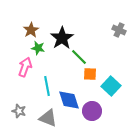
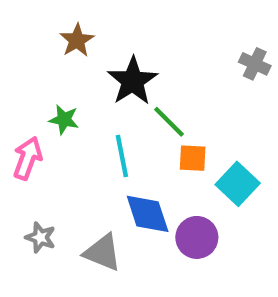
brown star: (31, 30) -> (77, 40), moved
green star: (38, 48) -> (64, 120), moved
pink arrow: (25, 67) -> (28, 158), moved
cyan line: (47, 86) -> (122, 156), moved

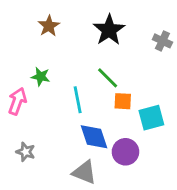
black star: (133, 81) -> (109, 30), moved
cyan square: (238, 184) -> (151, 118), turned 32
gray triangle: (103, 252) -> (84, 172), moved

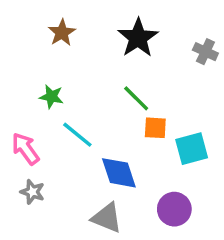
cyan line: (78, 100) -> (77, 135), moved, turned -40
pink arrow: (17, 101) -> (25, 149), moved, turned -56
purple circle: (125, 152) -> (174, 209), moved

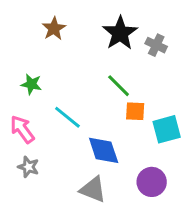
gray cross: (205, 52) -> (156, 45), moved
green star: (51, 97) -> (31, 84), moved

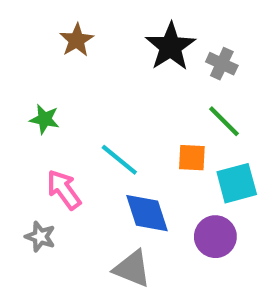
green line: (119, 86) -> (224, 121), moved
cyan line: (67, 117) -> (119, 160), moved
pink arrow: (22, 129) -> (64, 190), moved
purple circle: (152, 182) -> (215, 237), moved

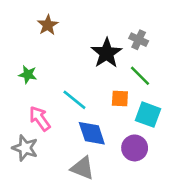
black star: (171, 47) -> (107, 53), moved
cyan square: (237, 183) -> (148, 115), turned 35
gray star: (40, 237) -> (25, 148), size x1.4

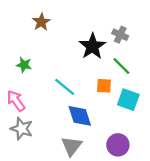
pink arrow: (40, 119) -> (16, 101), moved
purple circle: (135, 148) -> (118, 145), moved
gray triangle: (82, 168) -> (72, 146), turned 45

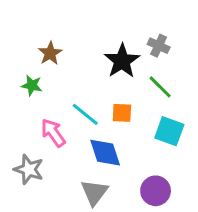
brown star: (41, 22) -> (50, 53), moved
orange square: (104, 86) -> (122, 113), moved
pink arrow: (16, 101) -> (53, 133), moved

